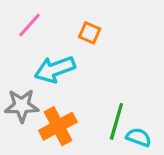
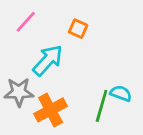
cyan arrow: (55, 69) -> (48, 60), turned 152
cyan semicircle: (139, 137) -> (121, 93), moved

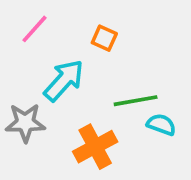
green line: (102, 106) -> (136, 101), moved, turned 64
orange cross: (51, 110) -> (95, 147), moved

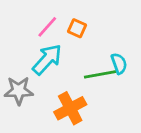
pink line: (34, 29) -> (47, 27), moved
cyan semicircle: (161, 125) -> (119, 64), moved, turned 50

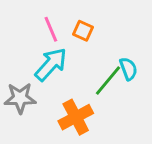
pink line: (47, 27) -> (51, 29), turned -65
green line: (100, 74) -> (108, 80), turned -40

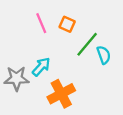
cyan arrow: (51, 64) -> (41, 67), moved, size x0.7
green line: (108, 80) -> (87, 44), moved

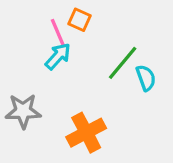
orange square: (67, 24) -> (80, 20), moved
cyan arrow: (41, 67) -> (58, 56), moved

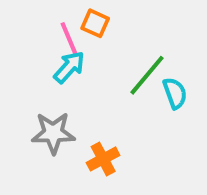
gray star: (23, 111) -> (53, 133), moved
orange cross: (86, 133) -> (103, 159), size x0.7

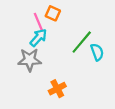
gray star: (53, 133) -> (30, 60), moved

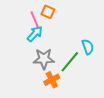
green line: (82, 42) -> (70, 62), moved
gray star: (30, 60) -> (44, 59), moved

